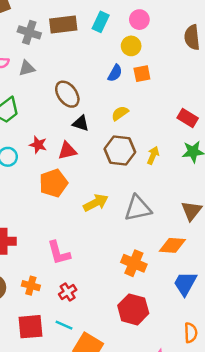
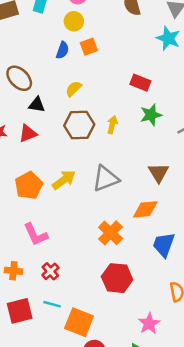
orange pentagon: (53, 183) -> (29, 186), moved
orange cross: (134, 263) -> (111, 233), turned 30

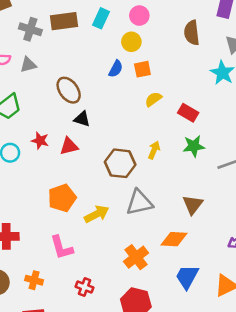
yellow semicircle: (74, 89) -> (153, 99), moved
brown hexagon: (79, 125) -> (120, 163), moved
yellow arrow: (64, 180) -> (97, 214), moved
red cross: (50, 271) -> (85, 287), moved, turned -36

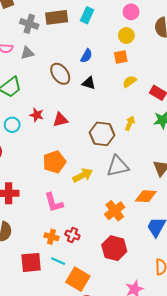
pink circle: (139, 16) -> (131, 12), moved
yellow circle: (131, 42) -> (126, 36), moved
blue semicircle: (116, 69) -> (86, 56), moved
black triangle: (82, 119) -> (89, 83), moved
orange cross: (34, 280) -> (52, 237), moved

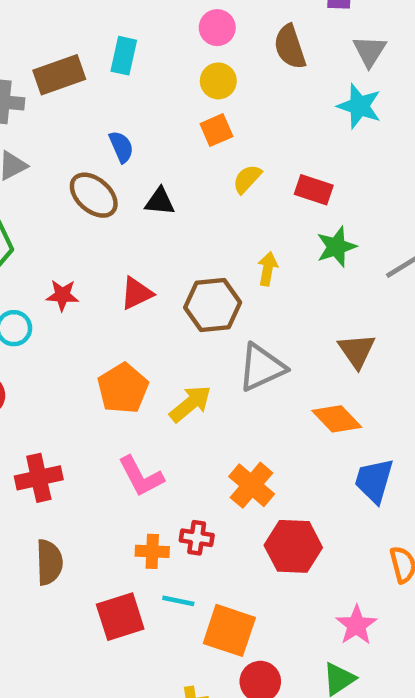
blue semicircle: (86, 56) -> (121, 147), moved, turned -40
red triangle: (60, 120) -> (136, 293), moved
orange diamond: (146, 196) -> (337, 419), turned 55
orange cross: (115, 211) -> (252, 485), moved

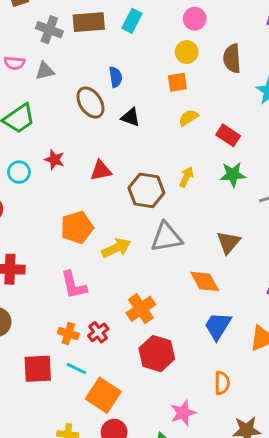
brown semicircle: (290, 47) -> (232, 58), moved
red cross: (197, 538) -> (98, 332), turned 30

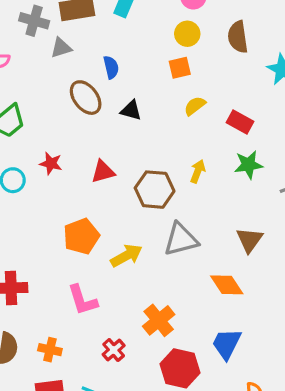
gray triangle: (45, 71) -> (61, 48), moved
blue trapezoid: (218, 326) -> (227, 344), moved
orange cross: (68, 334) -> (50, 350), moved

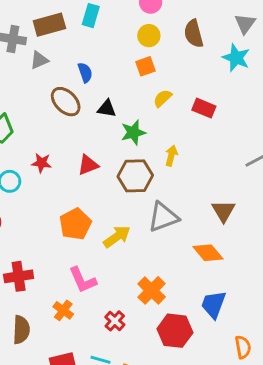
green star: (248, 165) -> (133, 132), moved
orange cross: (50, 350) -> (63, 310), moved, turned 30

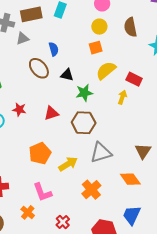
yellow semicircle: (162, 98) -> (106, 70), size x1.5
yellow arrow: (171, 156) -> (122, 97), moved
orange cross: (152, 290) -> (91, 190), moved

